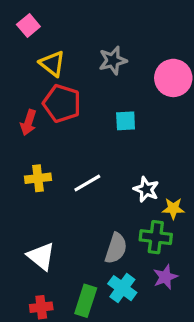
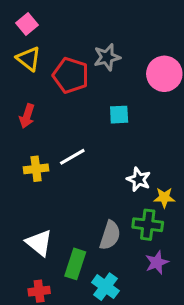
yellow triangle: (52, 64) -> (28, 59), moved
red pentagon: (62, 103) -> (71, 75), moved
white line: (87, 183) -> (72, 157), moved
cyan cross: (122, 288) -> (105, 287), moved
green rectangle: (86, 301) -> (75, 264), moved

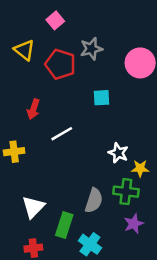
pink square: (27, 24) -> (55, 20), moved
red arrow: (27, 116) -> (33, 109), moved
yellow cross: (36, 169) -> (14, 152), moved
white triangle: (39, 243) -> (33, 207), turned 35

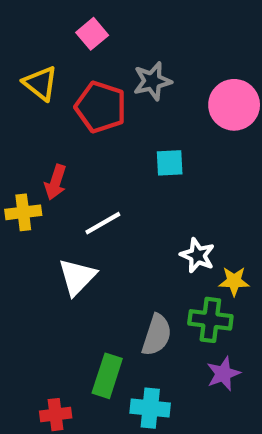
yellow cross: (14, 152) -> (23, 212), moved
white triangle: (33, 207) -> (77, 277), moved
cyan cross: (90, 244) -> (150, 408), turned -30

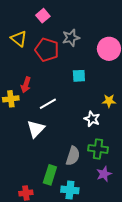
yellow star: (234, 281) -> (109, 101), moved

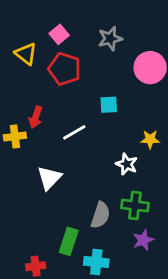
pink square: (43, 16) -> (59, 34), moved
gray star: (71, 38) -> (110, 39), moved
white line: (48, 104) -> (74, 132), moved

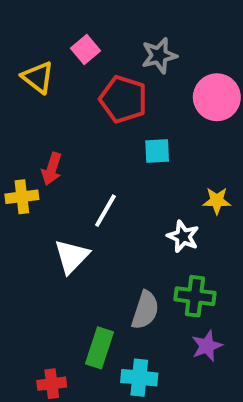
red pentagon: (65, 69) -> (123, 99), moved
white line: (74, 132) -> (105, 211), moved, turned -30

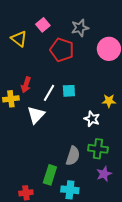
cyan square: (157, 151) -> (69, 91), moved
white line: (105, 211) -> (49, 93), moved
white triangle: (72, 256) -> (36, 115), moved

